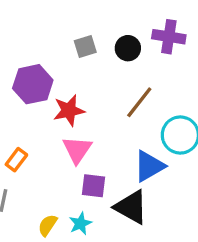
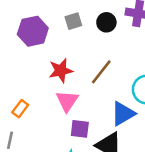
purple hexagon: (33, 84) -> (33, 31), moved
brown line: (139, 102) -> (101, 72), moved

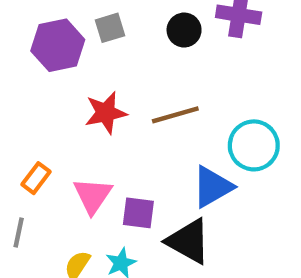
gray square: (73, 21) -> (110, 28), moved
brown line: (101, 72) -> (175, 115), turned 36
pink triangle: (67, 101) -> (93, 196), moved

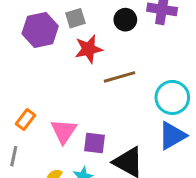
red star: (106, 113) -> (89, 49), moved
blue triangle: (212, 187) -> (172, 136), moved

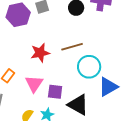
red star: (89, 49) -> (40, 53), moved
cyan circle: (172, 97) -> (89, 67), moved

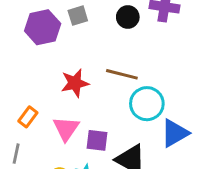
brown line: (72, 47) -> (122, 74), turned 30

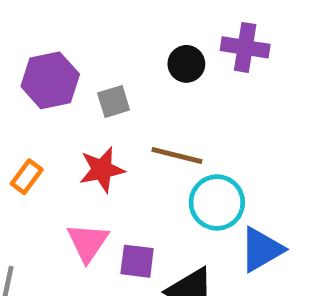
gray square: (78, 16) -> (114, 101), moved
orange rectangle: (28, 117) -> (27, 177), moved

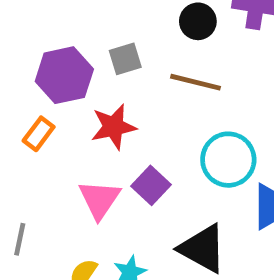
purple hexagon: (50, 80) -> (64, 75), moved
brown line: (177, 155) -> (196, 82), moved
purple square: (137, 261) -> (151, 185), moved, turned 36

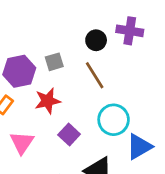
brown line: (196, 82) -> (95, 75), turned 44
pink triangle: (99, 199) -> (22, 143), moved

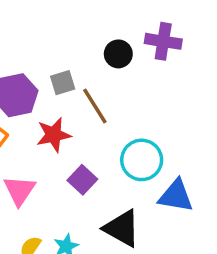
brown line: (95, 75) -> (95, 106), moved
blue triangle: (139, 147) -> (176, 196), turned 40

